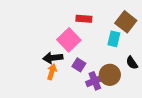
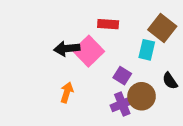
black arrow: (53, 58) -> (67, 49), moved
purple square: (79, 65) -> (122, 76), moved

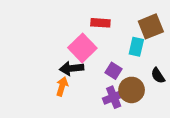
brown square: (162, 28) -> (151, 26), turned 30
black arrow: (67, 49) -> (72, 68), moved

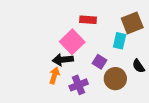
purple cross: (114, 97) -> (79, 85), moved

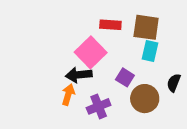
brown square: (132, 23) -> (146, 27), moved, turned 30
black semicircle: (138, 66) -> (174, 83), turned 56

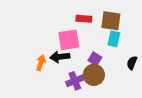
pink square: (91, 52) -> (69, 40), turned 35
orange arrow: (68, 95) -> (41, 63), moved
brown circle: (145, 99) -> (94, 75), moved

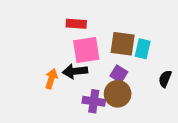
red rectangle: (84, 19) -> (76, 24), moved
brown square: (111, 21) -> (123, 44), moved
purple cross: (75, 81) -> (94, 101), turned 30

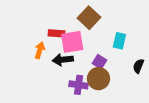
red rectangle: (76, 24) -> (56, 33), moved
brown square: (123, 44) -> (89, 18), moved, turned 35
orange arrow: (51, 79) -> (40, 50), moved

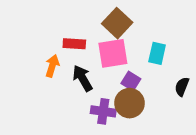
pink square: (72, 42) -> (113, 53), moved
black arrow: (63, 60) -> (83, 78), turned 66

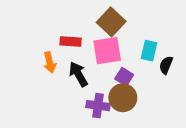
orange arrow: (52, 66) -> (50, 62), turned 150
black semicircle: (182, 87) -> (166, 65), moved

